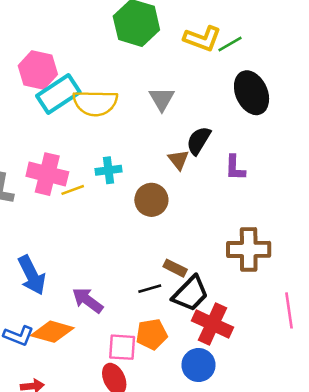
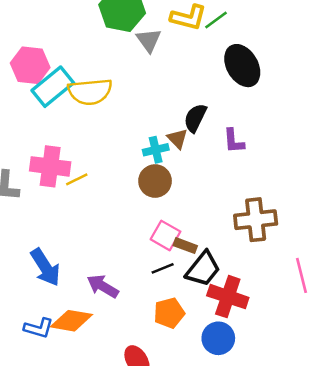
gray triangle: (162, 99) -> (149, 40), moved
cyan cross: (108, 170) -> (156, 150), moved
pink square: (122, 347) -> (166, 235), moved, turned 32

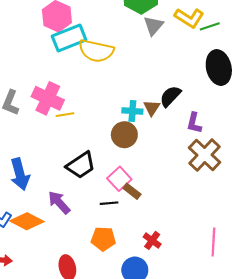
brown cross: (256, 220) -> (205, 155), moved, turned 32
black trapezoid: (203, 269) -> (81, 165), moved
red cross: (228, 297) -> (152, 240), size x0.6

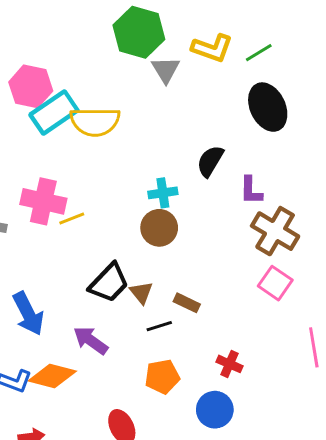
green line: (210, 26) -> (259, 53), moved
brown triangle: (152, 108) -> (141, 293), moved
pink square: (119, 179) -> (275, 283), moved

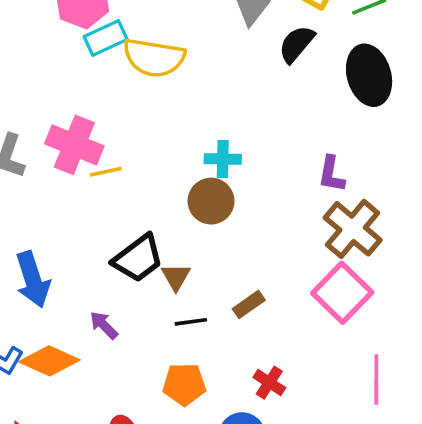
cyan rectangle: (54, 113) -> (106, 38), size x0.7
black semicircle: (210, 161) -> (296, 44), moved
pink square: (275, 283) -> (342, 293), size x1.4
brown rectangle: (187, 303) -> (249, 304), moved, turned -70
purple arrow: (91, 340) -> (104, 325), size x0.7

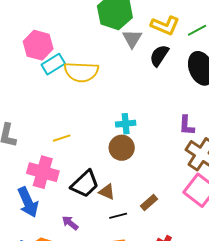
pink cross: (74, 145) -> (43, 172), moved
brown triangle: (176, 277) -> (107, 192), turned -30

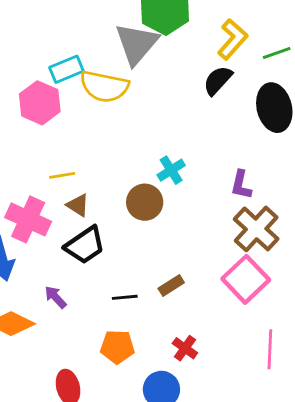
yellow L-shape: (165, 26) -> (233, 39), turned -80
gray triangle: (132, 39) -> (137, 44), moved, size x1.6
pink hexagon: (38, 45) -> (40, 103), moved
cyan cross: (126, 124) -> (171, 170), moved, turned -36
brown triangle: (107, 192) -> (78, 205), moved

